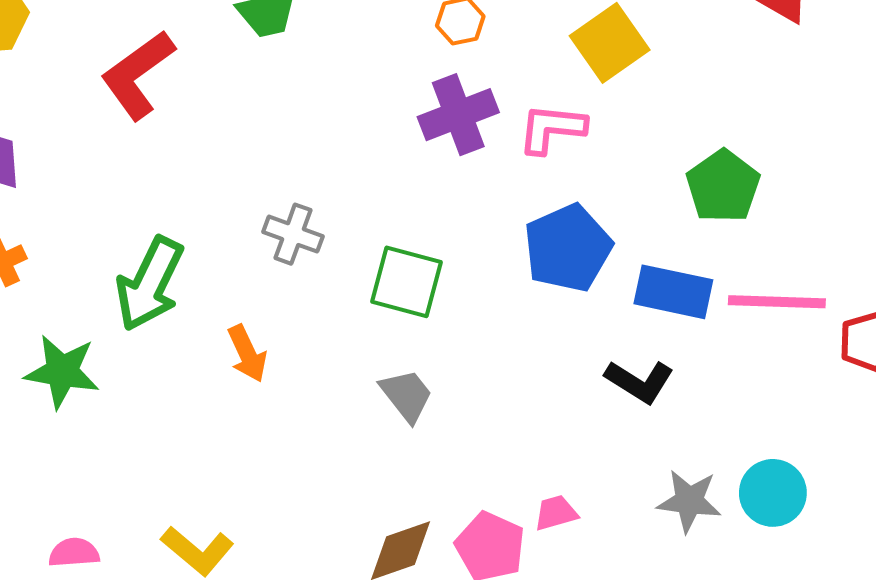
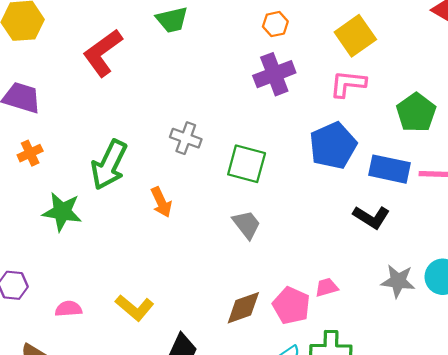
pink L-shape: (552, 129) -> (348, 84), moved

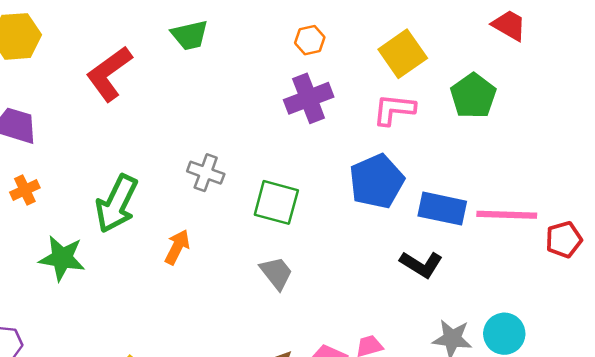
green pentagon: (416, 113) -> (473, 96), moved
orange arrow: (161, 202) -> (177, 247), turned -128

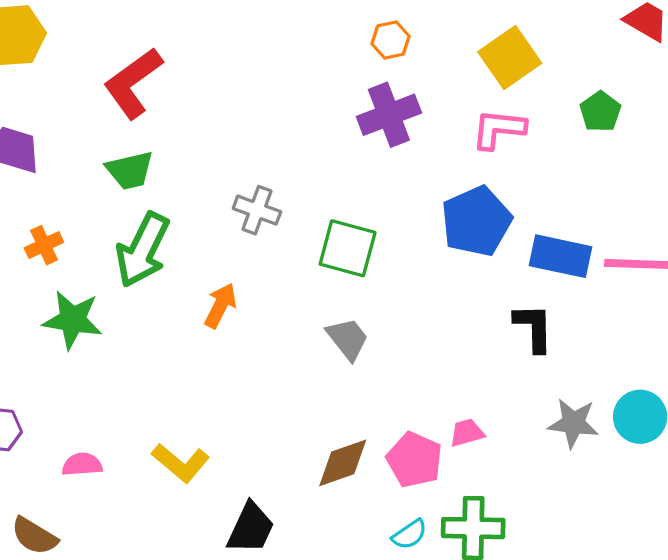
green trapezoid: (190, 35) -> (130, 170), moved
green pentagon: (473, 96) -> (600, 112), size x0.7
orange cross: (25, 190) -> (44, 245), moved
black L-shape: (421, 264) -> (534, 328), turned -123

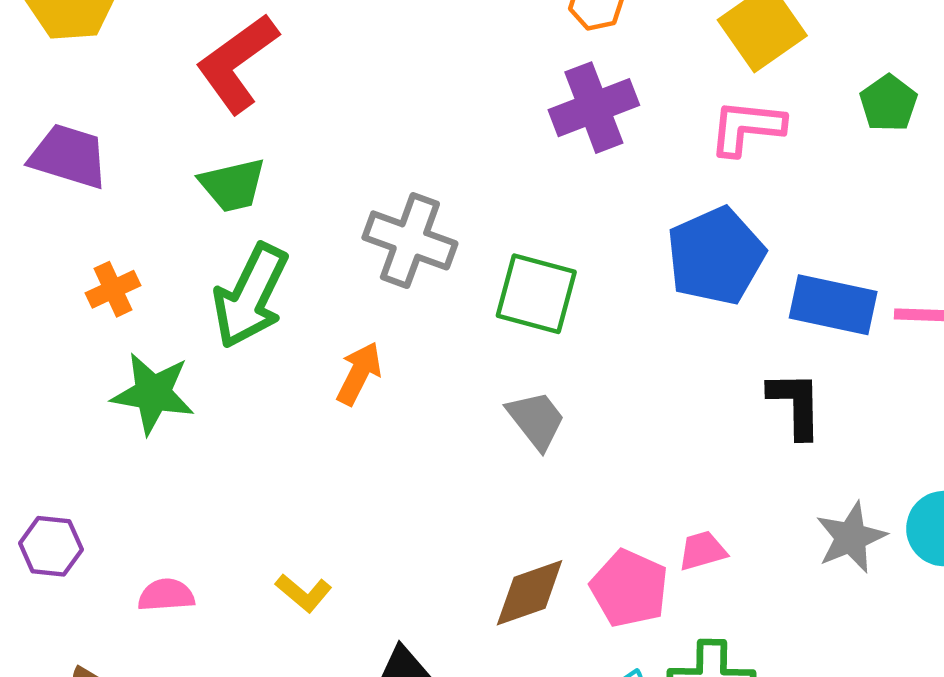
gray cross: (257, 210) -> (410, 240), size x1.4
gray star: (573, 423) -> (851, 537), turned -30
yellow L-shape: (181, 463) -> (304, 593), size x0.7

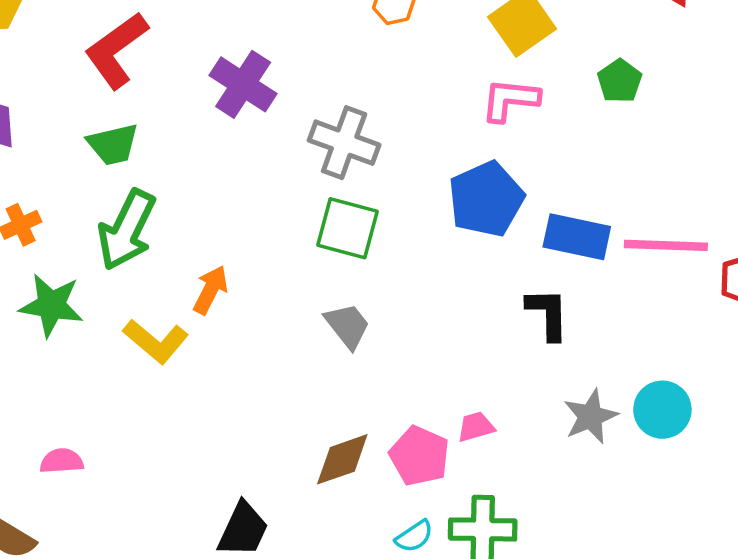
purple cross: (594, 108) -> (243, 84), moved, turned -36
gray cross: (410, 240) -> (344, 143), moved
yellow L-shape: (304, 593) -> (156, 341), moved, size x1.5

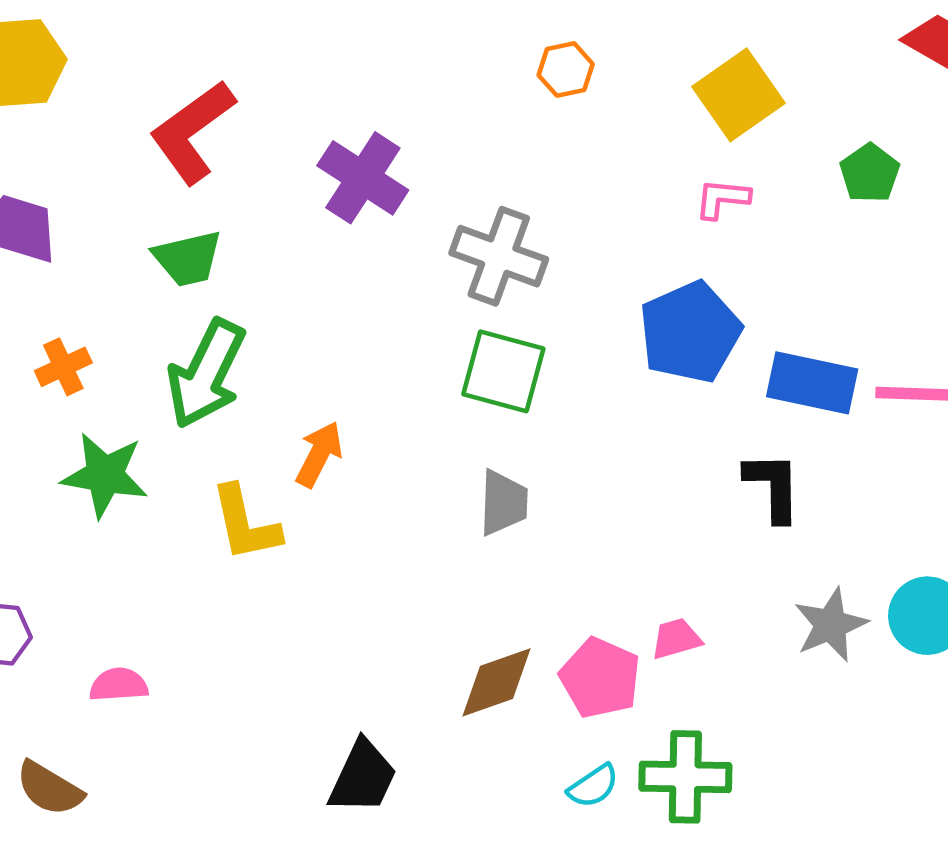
pink L-shape: (510, 100) -> (722, 199), size x0.7
gray trapezoid: (347, 326) -> (503, 503), turned 40
yellow L-shape: (156, 341) -> (245, 523), turned 38

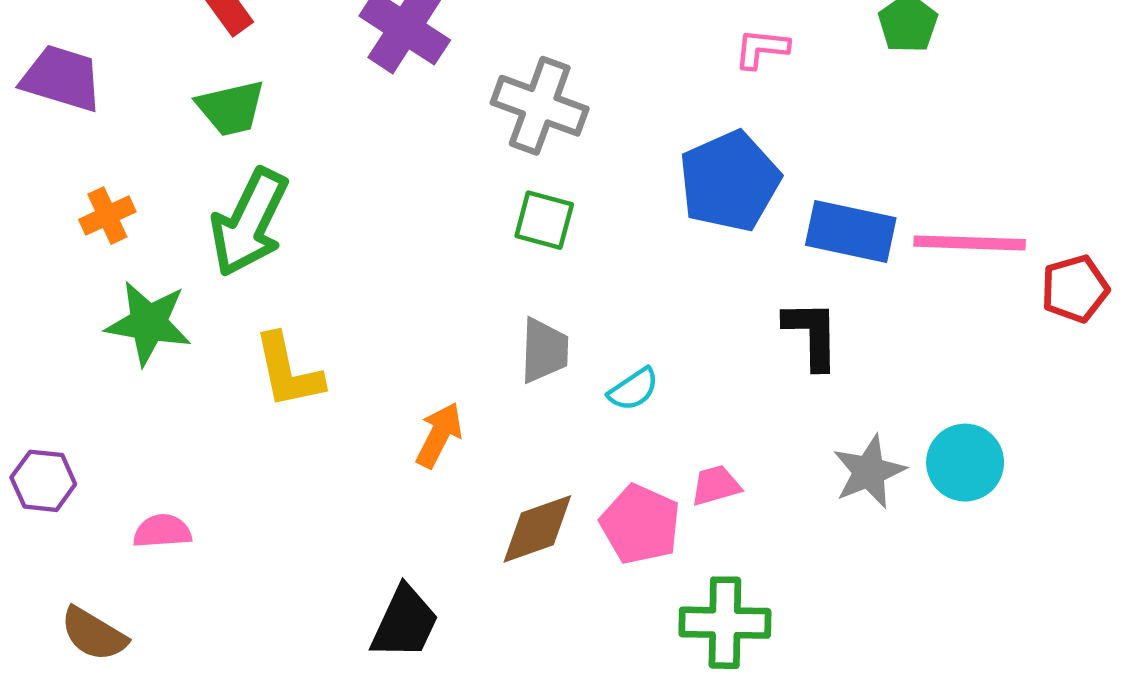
green square: (503, 371) -> (544, 220), size x0.7
orange arrow: (319, 454) -> (439, 435), moved
cyan semicircle: (593, 786) -> (633, 389), moved

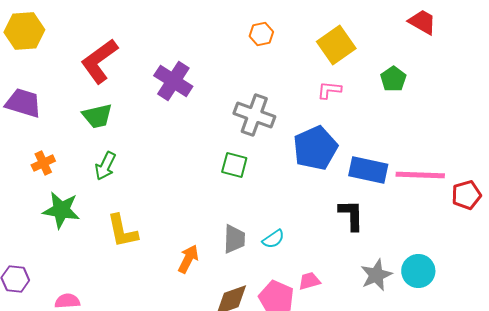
gray cross: (540, 106) -> (254, 115), moved
green arrow: (249, 222) -> (105, 166), size x0.6
gray trapezoid: (544, 350) -> (234, 239), moved

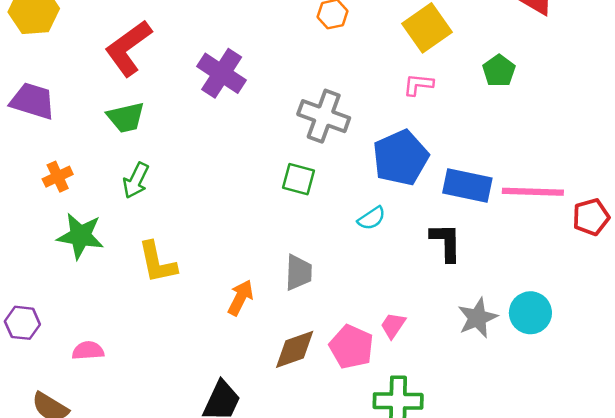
cyan semicircle: (273, 239) -> (372, 218), moved
pink trapezoid: (309, 281) -> (393, 325), turned -40

